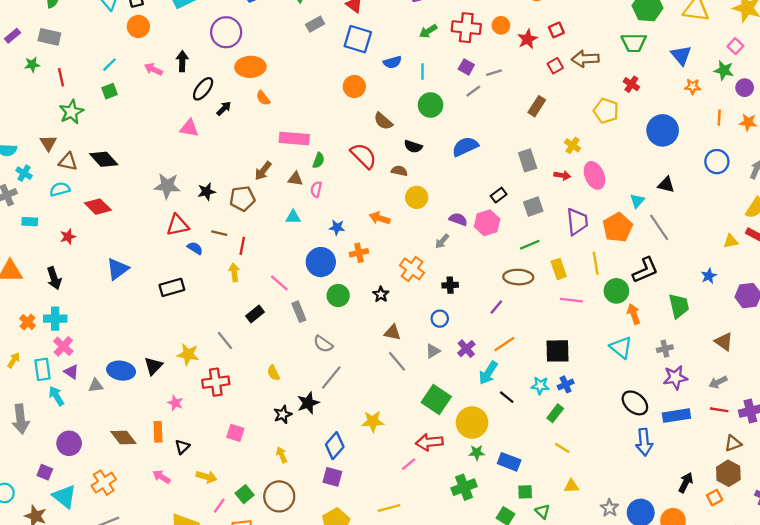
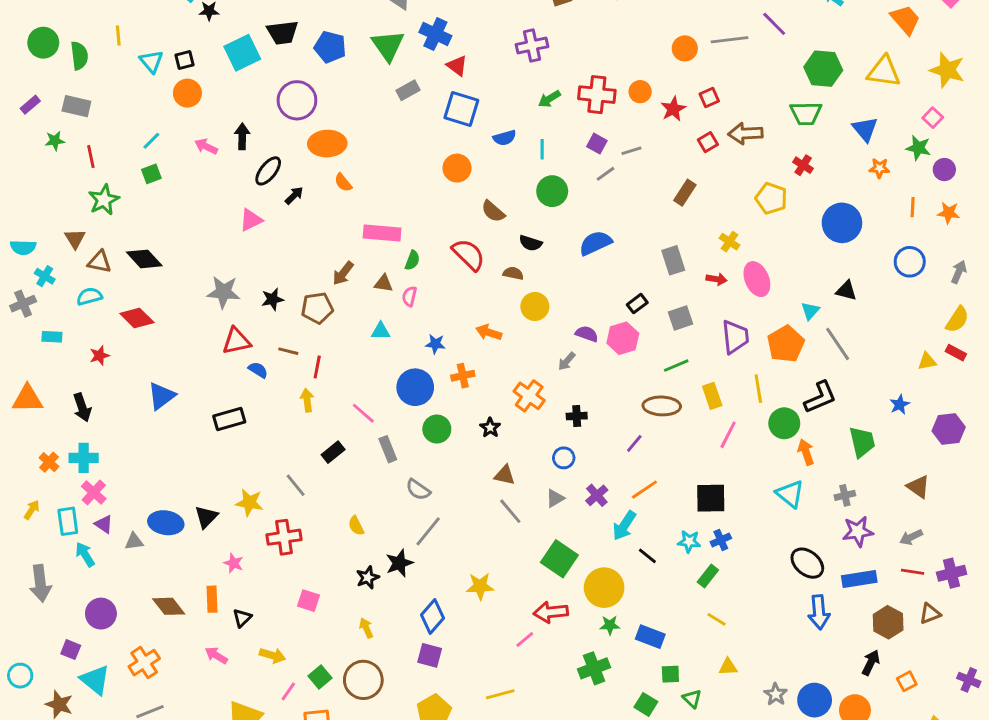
pink triangle: (189, 128) -> (251, 220), turned -36
pink line: (571, 300) -> (728, 435), turned -70
brown hexagon: (728, 473) -> (888, 622), moved

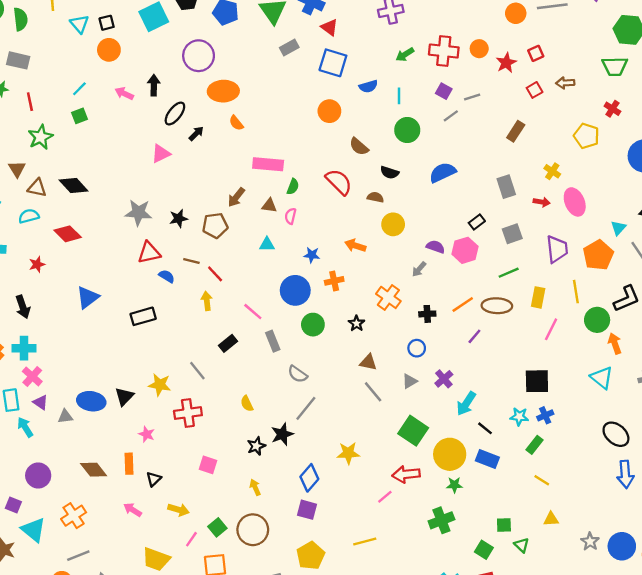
brown arrow: (745, 133) -> (565, 83), size x0.7
red line: (317, 367) -> (215, 274), turned -54
yellow rectangle: (712, 396) -> (538, 297), turned 30
orange line: (644, 490) -> (463, 305), moved
blue rectangle: (650, 637) -> (487, 459), moved

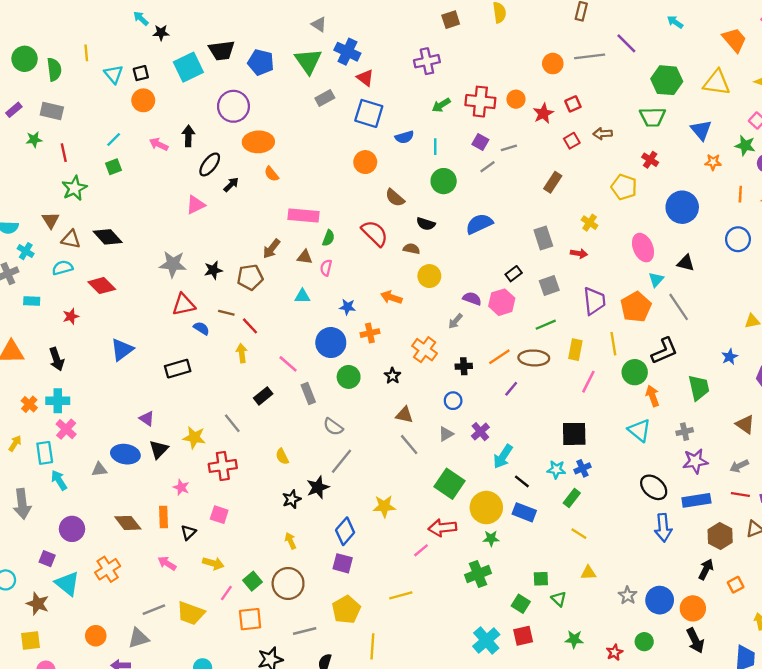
pink ellipse: (575, 202) -> (643, 248), moved
purple triangle: (41, 402) -> (147, 418), moved
pink square: (208, 465) -> (219, 515), moved
gray line: (78, 556) -> (154, 610), moved

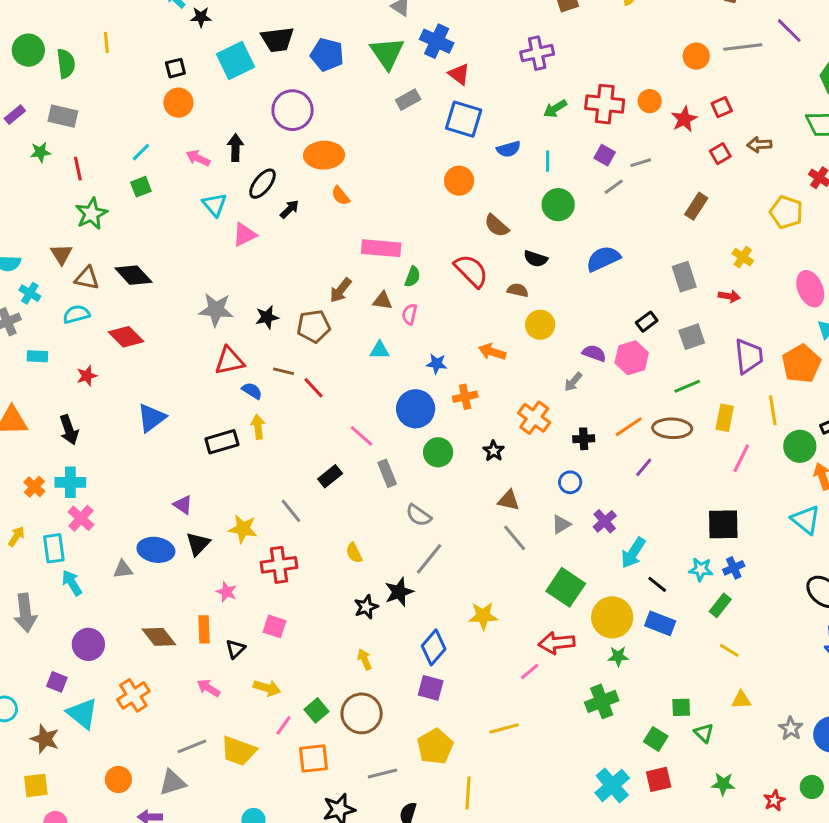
cyan triangle: (114, 74) -> (214, 205), moved
yellow arrow: (242, 353) -> (258, 427), moved

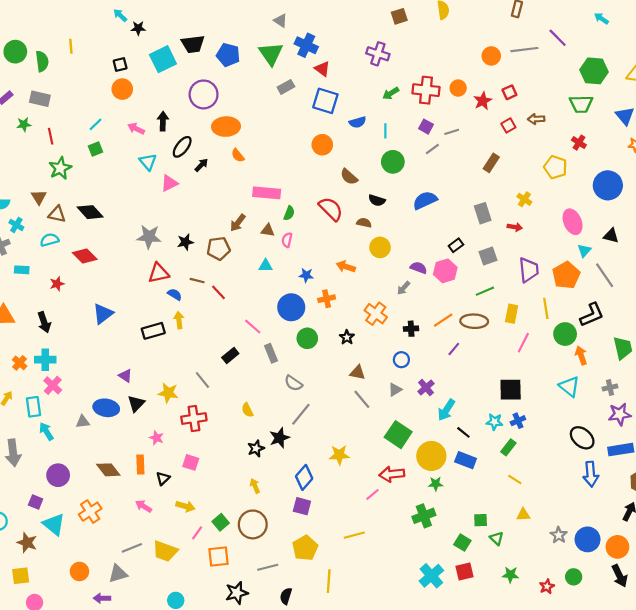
purple cross: (537, 53) -> (378, 54), turned 30

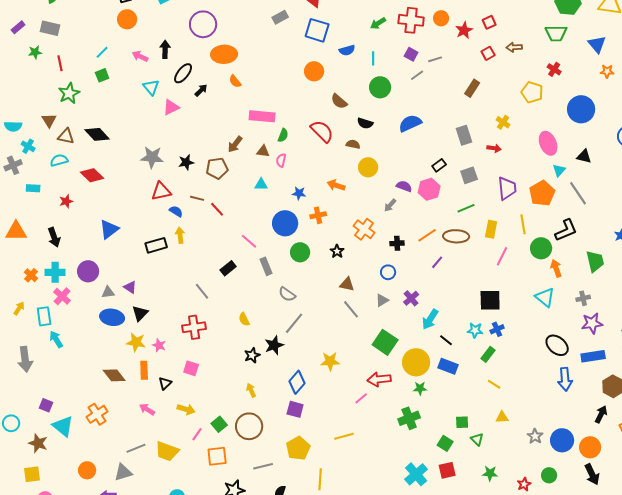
yellow star: (168, 393) -> (136, 342), moved
gray triangle: (83, 422) -> (108, 292), moved
purple circle: (58, 475) -> (88, 271), moved

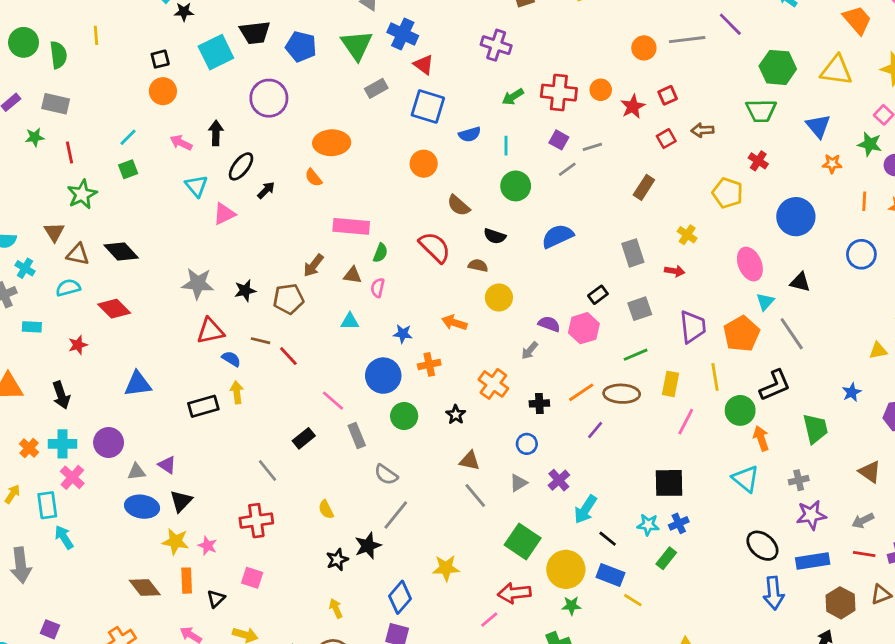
orange ellipse: (224, 54) -> (332, 143), moved
blue triangle: (109, 229) -> (138, 384), turned 30
yellow line: (494, 384) -> (633, 600), moved

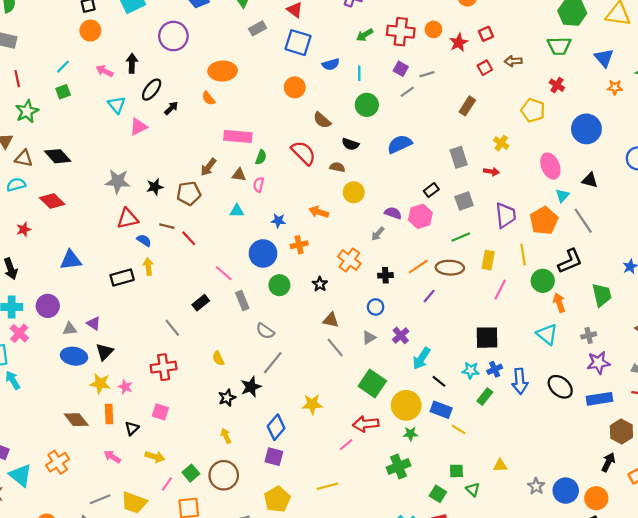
blue arrow: (774, 593) -> (520, 381), moved

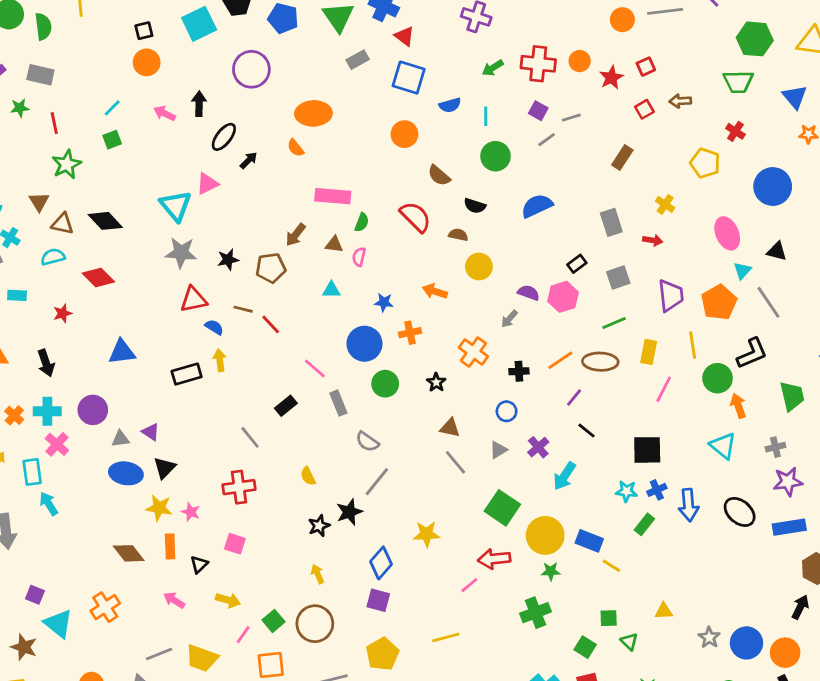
cyan triangle: (117, 105) -> (176, 206), moved, size x1.4
black line: (439, 381) -> (587, 431), moved

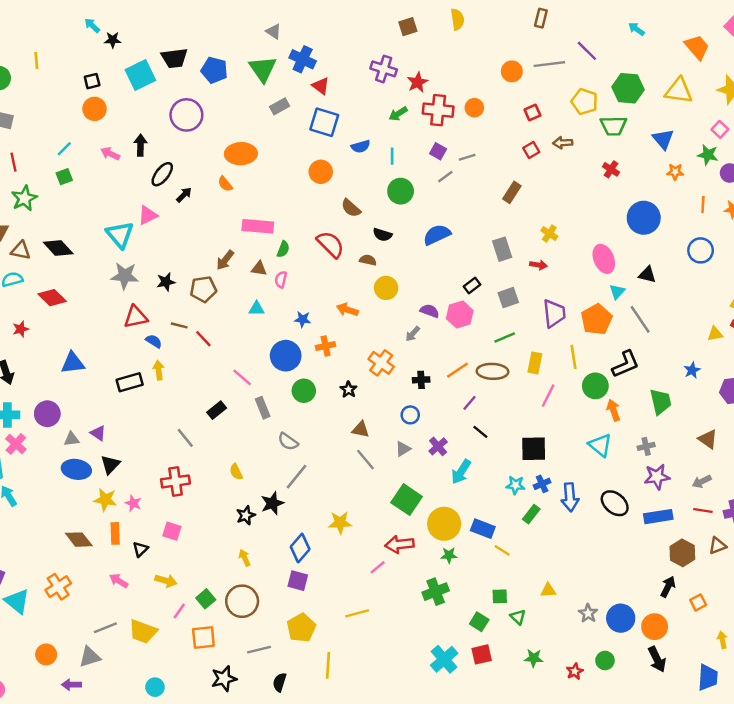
red star: (611, 78) -> (417, 82), moved
yellow pentagon: (705, 163) -> (584, 102), moved

